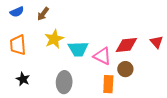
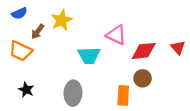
brown arrow: (43, 14) -> (38, 32), moved
yellow star: (54, 39) -> (62, 20), moved
orange trapezoid: (18, 45) -> (21, 51), turned -60
pink triangle: (102, 56) -> (116, 35), moved

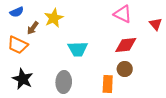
pink triangle: (116, 35) -> (123, 14), moved
red triangle: (178, 48) -> (156, 24), moved
black star: (26, 90) -> (23, 79), size x1.5

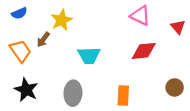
brown arrow: (33, 28) -> (43, 40), moved
orange trapezoid: (18, 45) -> (20, 51), turned -150
brown circle: (125, 69) -> (175, 87), moved

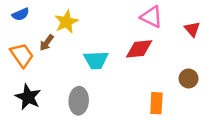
red diamond: (144, 51) -> (139, 49), moved
brown circle: (175, 87) -> (189, 79), moved
orange rectangle: (123, 95) -> (156, 103), moved

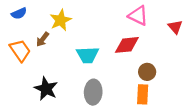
brown circle: (189, 79) -> (147, 72), moved
black star: (28, 97) -> (46, 89), moved
gray ellipse: (79, 101) -> (93, 92), moved

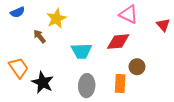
brown arrow: (43, 39) -> (40, 36), turned 104
orange trapezoid: (20, 51) -> (19, 68), moved
orange rectangle: (143, 94) -> (120, 83), moved

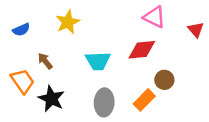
blue semicircle: (18, 12) -> (21, 30), moved
brown arrow: (40, 36) -> (45, 61), moved
orange rectangle: (120, 83) -> (144, 100), turned 42

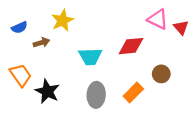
pink triangle: (154, 17) -> (158, 19), moved
brown arrow: (45, 61) -> (42, 43), moved, turned 112
brown circle: (164, 80) -> (161, 74), moved

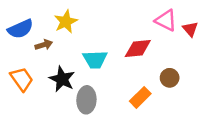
blue semicircle: (19, 27) -> (20, 29), size x1.5
black star: (47, 91) -> (62, 79), moved
gray ellipse: (96, 95) -> (86, 100), moved

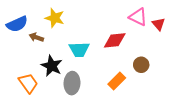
yellow star: (66, 22) -> (55, 18), turned -30
brown arrow: (44, 45) -> (36, 37), turned -144
orange trapezoid: (22, 79) -> (28, 83), moved

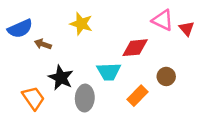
yellow star: (55, 18) -> (81, 24), moved
cyan trapezoid: (79, 50) -> (109, 72), moved

